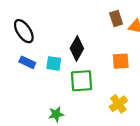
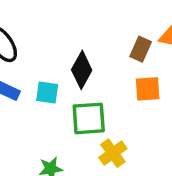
brown rectangle: (116, 18) -> (141, 49), moved, turned 42
yellow cross: (118, 104) -> (113, 153), moved

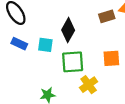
brown rectangle: (141, 49) -> (107, 16), turned 49
orange square: (148, 89) -> (111, 58), moved

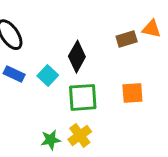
cyan square: (45, 45) -> (48, 76), turned 35
yellow cross: (89, 85) -> (80, 135), moved

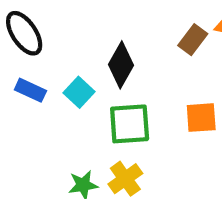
brown rectangle: (127, 39) -> (193, 40), turned -36

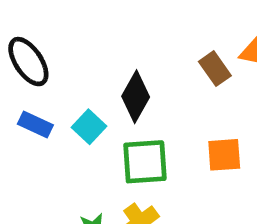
brown rectangle: (193, 40) -> (215, 69), turned -72

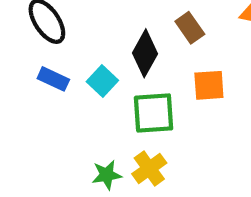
brown rectangle: (215, 69) -> (190, 28), moved
orange square: (224, 155) -> (209, 85), moved

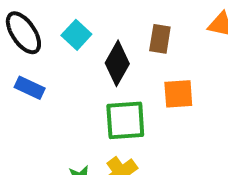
brown rectangle: (190, 28) -> (160, 39), turned 44
cyan square: (102, 81) -> (76, 35), moved

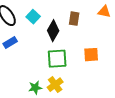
blue rectangle: (30, 88) -> (10, 43), turned -56
orange square: (178, 94) -> (91, 55), moved

